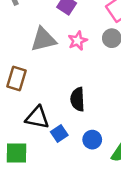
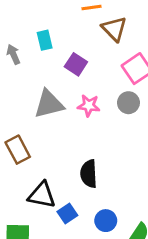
pink star: (78, 41) -> (89, 106), turned 30
brown rectangle: (16, 79) -> (18, 150), turned -45

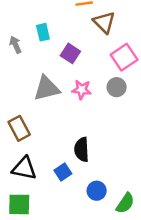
black triangle: (42, 195) -> (24, 168), moved
blue square: (67, 213) -> (63, 172), moved

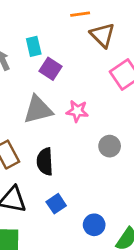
purple square: (70, 53) -> (51, 69), moved
gray circle: (117, 87) -> (110, 146), moved
black semicircle: (82, 150) -> (45, 162), moved

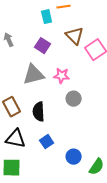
brown triangle: (103, 35) -> (75, 36), moved
cyan rectangle: (34, 46) -> (47, 17), moved
gray circle: (110, 146) -> (74, 99), moved

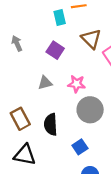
gray triangle: (34, 75) -> (45, 83), size x0.6
gray circle: (74, 99) -> (90, 110), size x1.5
blue square: (47, 142) -> (80, 147), moved

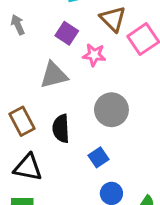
gray triangle: (45, 83) -> (54, 75), size x1.5
pink star: (77, 84) -> (94, 55), moved

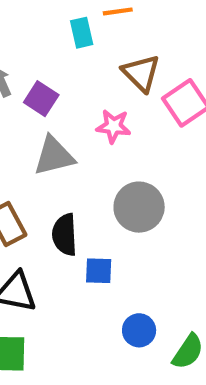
purple square: (67, 33) -> (41, 99), moved
blue square: (98, 157) -> (99, 271), moved, turned 36

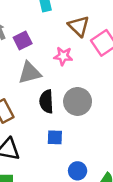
purple square: (41, 99) -> (23, 41), turned 30
black semicircle: (65, 235) -> (46, 101), moved

